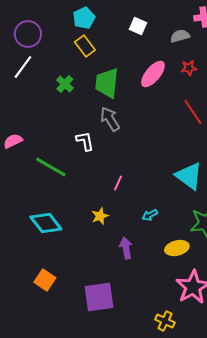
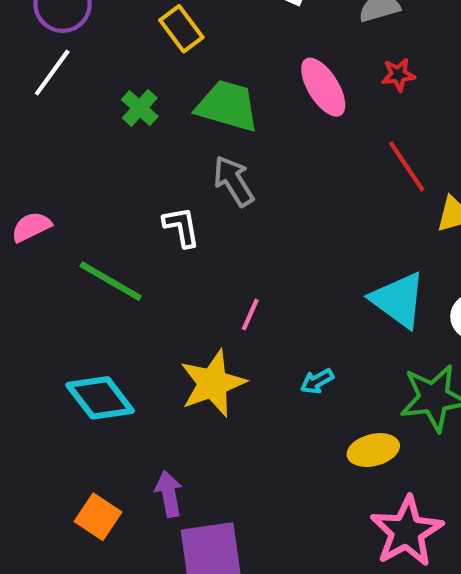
pink ellipse: (153, 74) -> (323, 87), turned -72
green trapezoid: (107, 83) -> (227, 106), turned 100
yellow star: (100, 216) -> (213, 383), size x1.8
purple arrow: (126, 248) -> (169, 494), moved

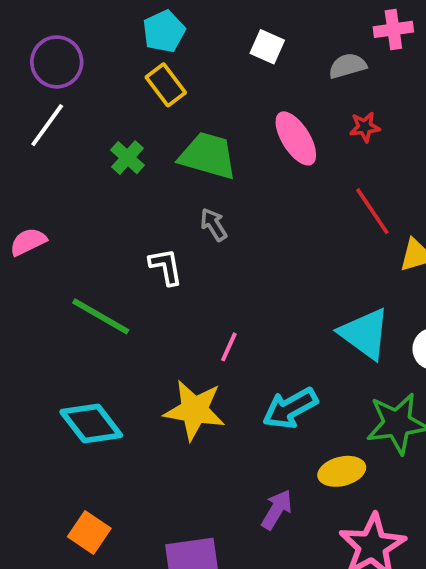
gray arrow: (234, 181) -> (214, 225), size x0.7
pink semicircle: (31, 227) -> (28, 242), moved
cyan arrow: (317, 381) -> (290, 408), size x1.8
yellow star: (213, 383) -> (194, 410), turned 30
purple arrow: (169, 494) -> (277, 510), moved, turned 42

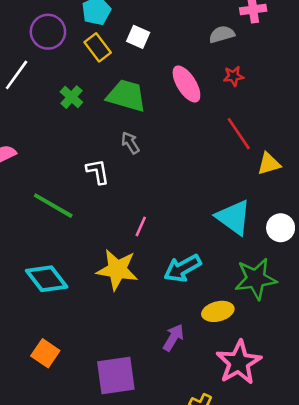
white square: (267, 47) -> (138, 37), moved
purple circle: (57, 62) -> (48, 32), moved

